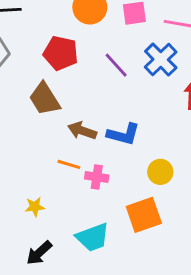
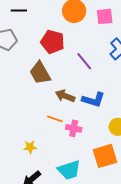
purple line: (116, 65) -> (84, 61), moved

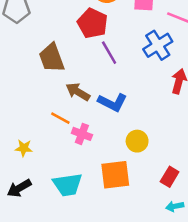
red pentagon: (53, 42) -> (92, 23), moved

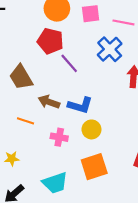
orange line: (60, 118) -> (25, 121), moved
yellow circle: (137, 141) -> (91, 129), moved

